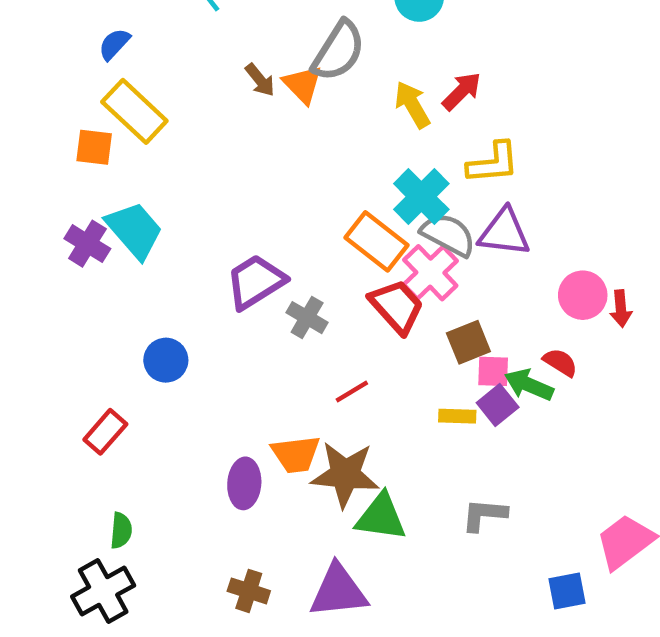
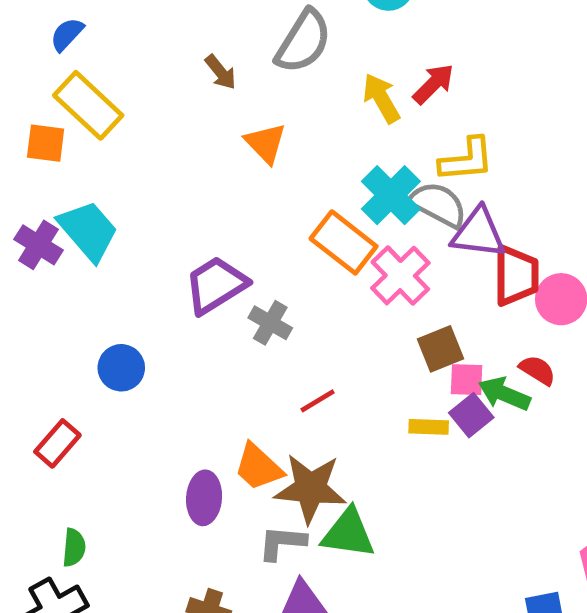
orange triangle: (303, 84) -> (266, 143), moved
gray semicircle: (448, 235) -> (438, 205), moved
red trapezoid: (397, 306) -> (516, 276), moved, turned 42
orange trapezoid: (296, 454) -> (258, 467), turned 50
gray L-shape: (484, 515) -> (282, 543), moved

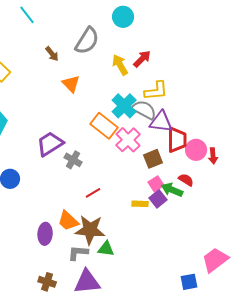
brown square: (441, 349) -> (153, 159), moved
pink square: (467, 380) -> (156, 184), turned -35
green triangle: (348, 533) -> (106, 249), size x0.7

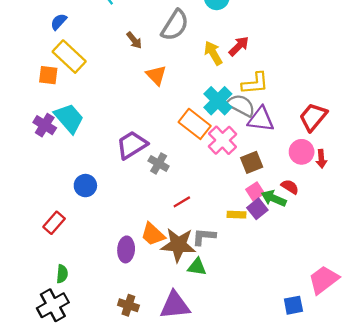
red trapezoid: (177, 140) -> (313, 117), moved, turned -140
gray L-shape: (78, 253) -> (204, 237), moved

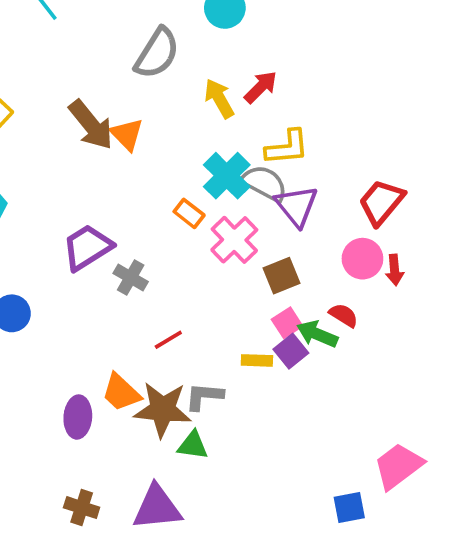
brown arrow: (134, 40) -> (91, 125), moved, size x1.8
purple triangle: (261, 119) -> (296, 206), turned 44
orange rectangle: (195, 124) -> (189, 213), size x0.6

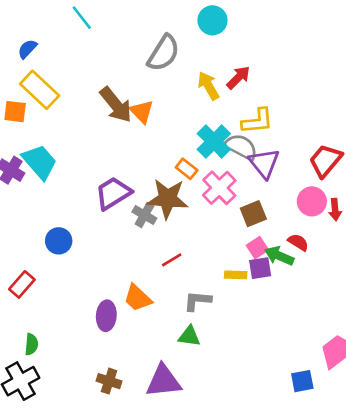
purple square: (291, 351) -> (260, 268), turned 30
brown star: (163, 409) -> (168, 199), moved

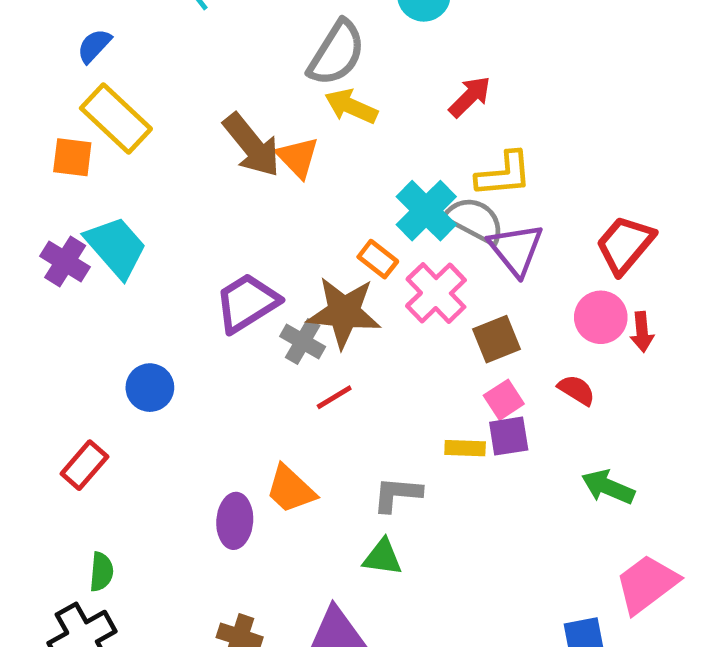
yellow arrow: (208, 86) -> (351, 106), moved, turned -36
green arrow: (279, 256) -> (608, 487), moved
red line: (172, 260) -> (334, 397), moved

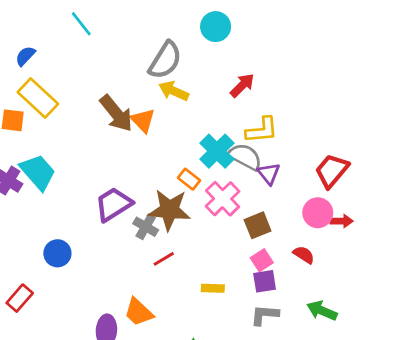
purple triangle: (516, 249) -> (269, 174), size x0.7
red arrow: (642, 332) -> (342, 221), turned -85
yellow rectangle: (465, 448) -> (213, 288), moved
gray L-shape: (397, 494) -> (265, 315), moved

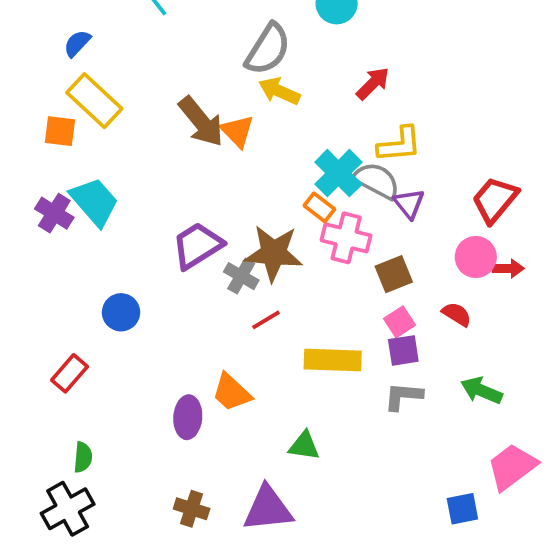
orange rectangle: (189, 179) -> (319, 207), moved
pink cross: (223, 199) -> (346, 238), turned -32
yellow rectangle: (213, 288) -> (333, 360), size x1.8

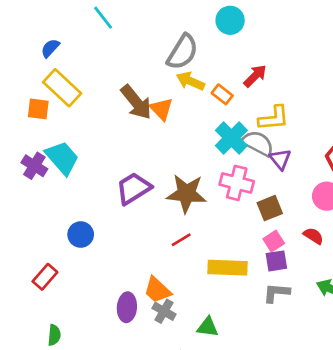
orange rectangle: (319, 207) -> (222, 94), moved
gray cross: (241, 276) -> (164, 311), moved

